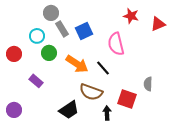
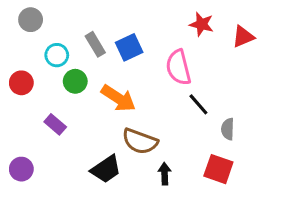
gray circle: (51, 13) -> (31, 20), moved
black line: (103, 68) -> (198, 104), moved
red square: (127, 99) -> (218, 169), moved

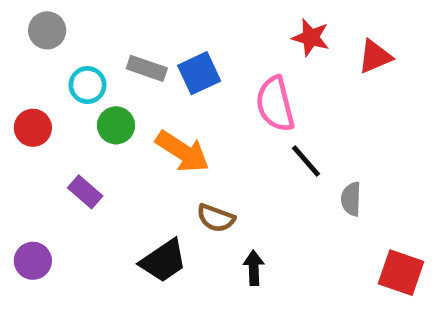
gray rectangle: (95, 44) -> (147, 68), turned -40
brown semicircle: (140, 141) -> (216, 218), size x0.7
red square: (218, 169) -> (401, 273), moved

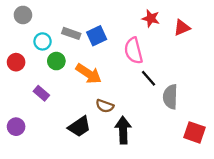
gray semicircle: (351, 199) -> (170, 97), size x1.5
black arrow: (254, 268) -> (123, 130), size x1.6

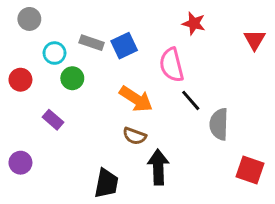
red triangle: (182, 28) -> (255, 40), moved, turned -36
orange arrow: (89, 74) -> (136, 99), moved
black trapezoid: (79, 127) -> (106, 183), moved, turned -45

